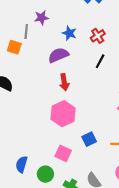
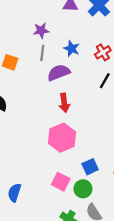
gray line: (26, 32) -> (42, 53), moved
green circle: (45, 174) -> (83, 189), moved

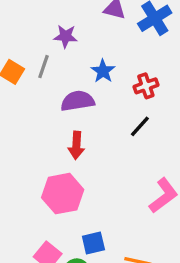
gray line: (42, 53) -> (44, 67), moved

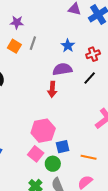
purple star: (66, 36) -> (17, 22), moved
purple semicircle: (78, 101) -> (62, 69), moved
pink hexagon: (63, 194) -> (43, 131), moved

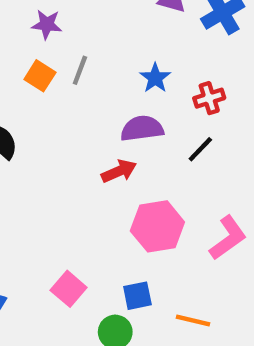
red arrow: (52, 89) -> (119, 171), turned -119
pink hexagon: (43, 131) -> (157, 226), moved
pink square: (36, 154) -> (69, 289), moved

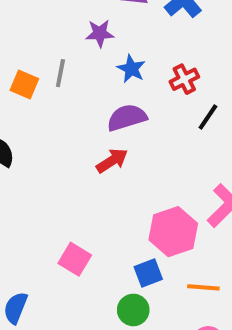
purple star: (47, 24) -> (100, 33), moved
black line: (200, 149) -> (208, 117), moved
pink hexagon: (157, 226) -> (173, 232), moved
pink square: (69, 289) -> (75, 259), moved

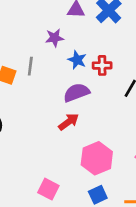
red cross: (184, 79) -> (102, 65), moved, turned 30
pink hexagon: (173, 232) -> (97, 158), moved

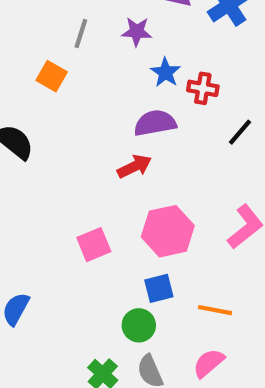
gray line: (30, 66) -> (81, 34), moved
pink square: (48, 189) -> (94, 245), moved, turned 30

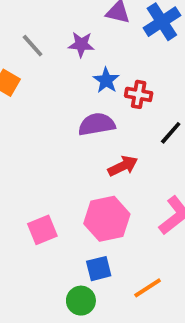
gray line: (81, 34) -> (33, 46), turned -60
red arrow: (134, 166) -> (123, 166), moved
orange line: (215, 310) -> (148, 288), turned -44

